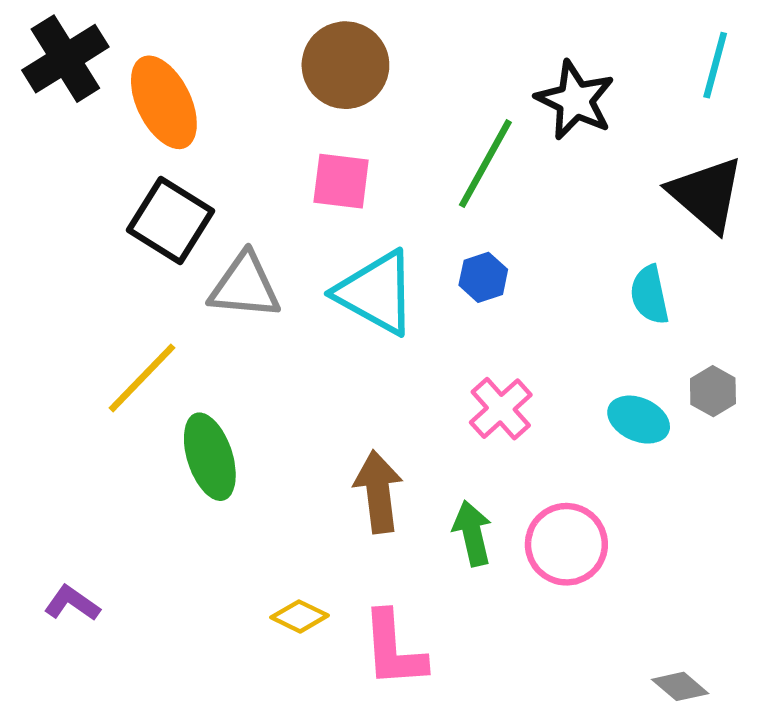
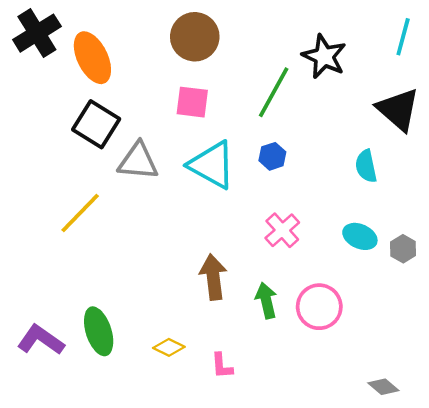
gray hexagon: (713, 391) -> (403, 249), moved
green ellipse: (210, 457) -> (99, 331), moved
purple L-shape: (72, 603) -> (41, 340), size x1.5
pink L-shape: (394, 649) -> (222, 366), size x0.6

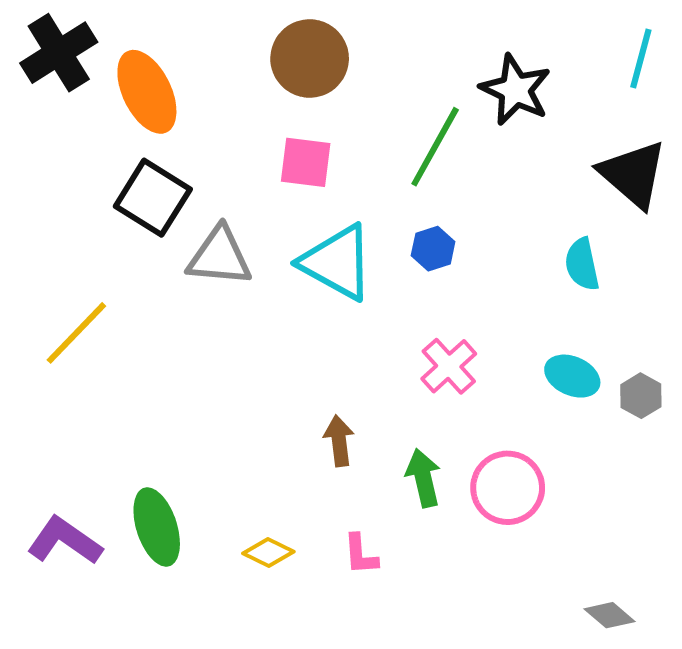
yellow line: (80, 213) -> (76, 333), moved
brown arrow: (213, 277) -> (339, 441), size x0.7
pink L-shape: (222, 366) -> (361, 554), moved

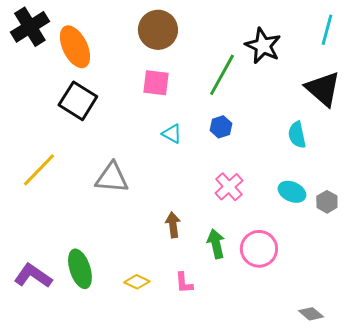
gray triangle: (219, 256) -> (112, 178), moved
cyan triangle: (337, 262) -> (172, 134), size x0.5

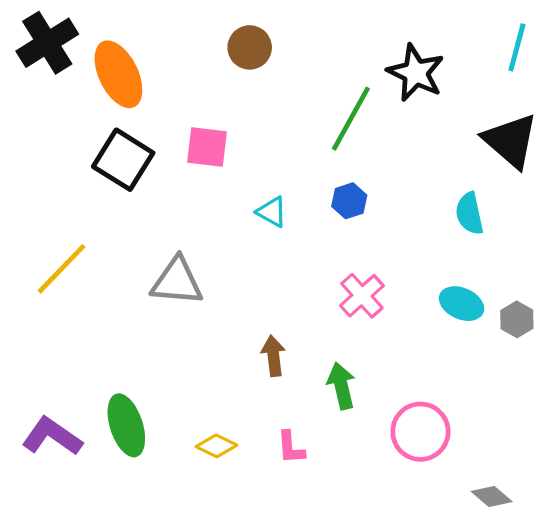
brown circle: (158, 30) -> (250, 47), size x0.7
pink square: (156, 83) -> (207, 147), moved
pink circle: (259, 249) -> (420, 432), moved

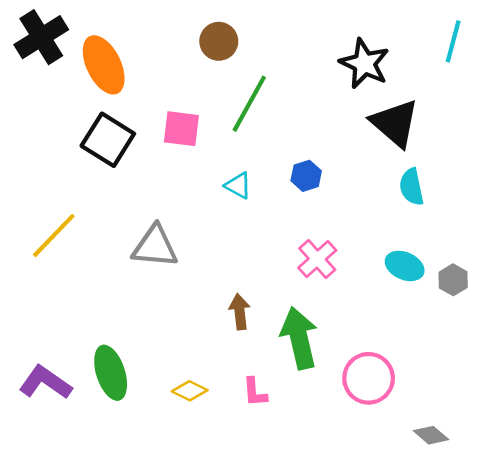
green line: (351, 119) -> (249, 104), moved
black triangle: (511, 141) -> (395, 123), moved
green arrow: (341, 386) -> (299, 338), size x1.5

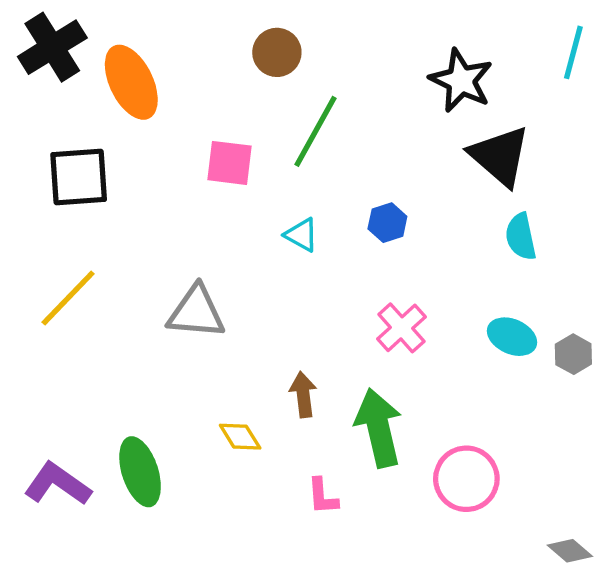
black square: (108, 140) -> (79, 177), moved, turned -36
yellow diamond: (190, 391) -> (240, 437), moved, turned 32
gray diamond: (431, 435) -> (570, 551), moved

